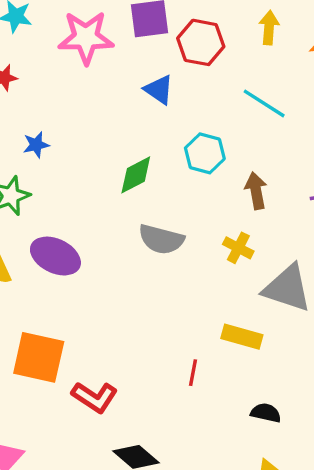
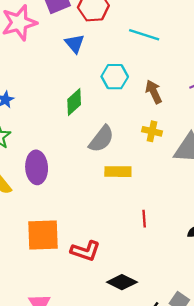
blue triangle: (159, 90) -> (75, 44), turned 30
gray semicircle: (161, 239) -> (101, 139), turned -52
purple ellipse: (55, 256) -> (37, 167), turned 76
yellow rectangle: (242, 337) -> (118, 172), moved

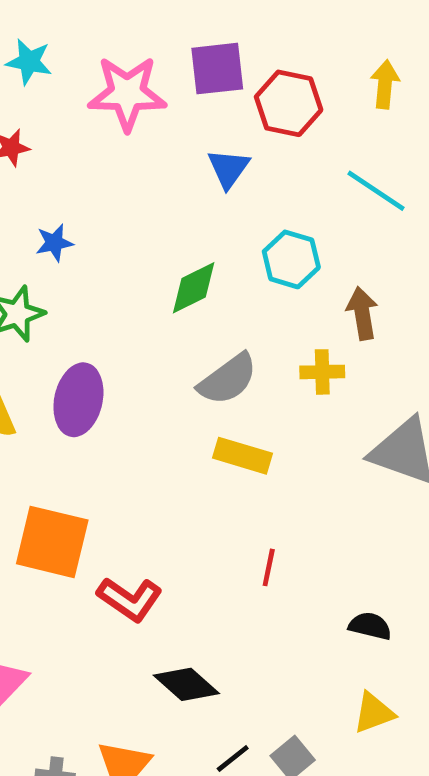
yellow cross: (152, 131) -> (322, 372), moved, turned -30

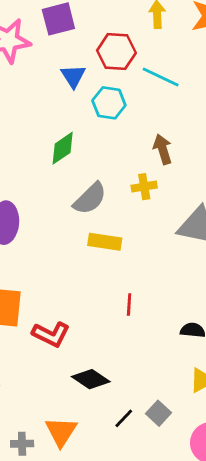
red hexagon: (289, 103) -> (116, 52), moved
cyan hexagon: (291, 259) -> (109, 103), moved

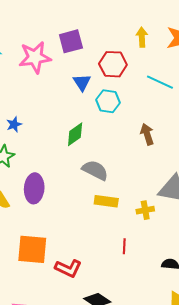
cyan line: (161, 77) -> (160, 82), moved
yellow cross: (144, 187) -> (145, 210), moved
gray semicircle: (90, 199) -> (95, 170), turned -108

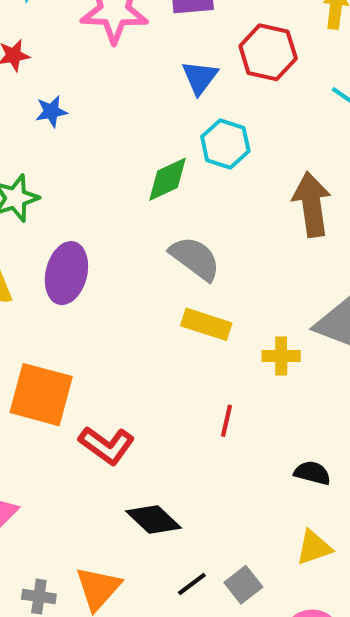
cyan hexagon: (108, 101) -> (225, 144), moved
blue star: (14, 124) -> (51, 111), moved
brown arrow: (147, 134) -> (312, 204), size x1.4

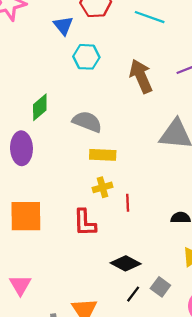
green diamond: (168, 179) -> (40, 107), moved
yellow cross: (281, 356) -> (103, 187), moved
red L-shape: (107, 445) -> (85, 223), moved, turned 68
black diamond: (154, 520) -> (126, 263), moved

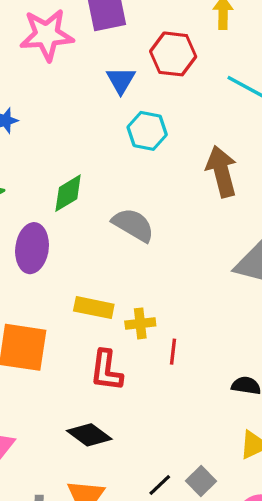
yellow rectangle: (103, 155) -> (94, 308), moved
black diamond: (126, 263) -> (89, 435), moved

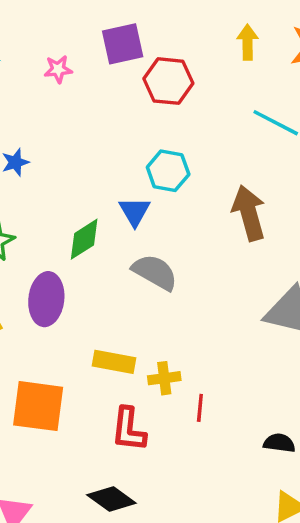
pink star: (47, 35) -> (58, 69), size x0.5
red hexagon: (173, 54) -> (168, 81), moved
blue triangle: (121, 80) -> (135, 212), moved

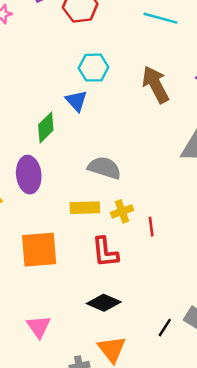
gray semicircle: (155, 272) -> (104, 168), moved

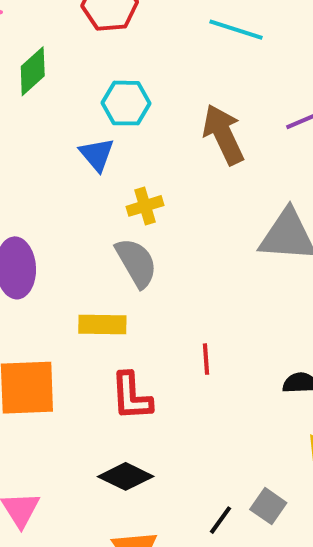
green diamond: (46, 128) -> (33, 71), moved
gray semicircle: (104, 168) -> (136, 263), turned 40
yellow cross: (122, 211) -> (145, 206), moved

